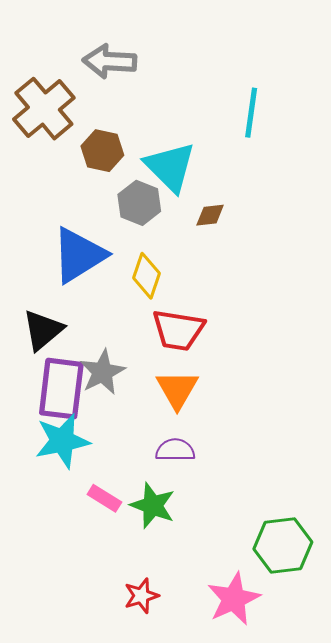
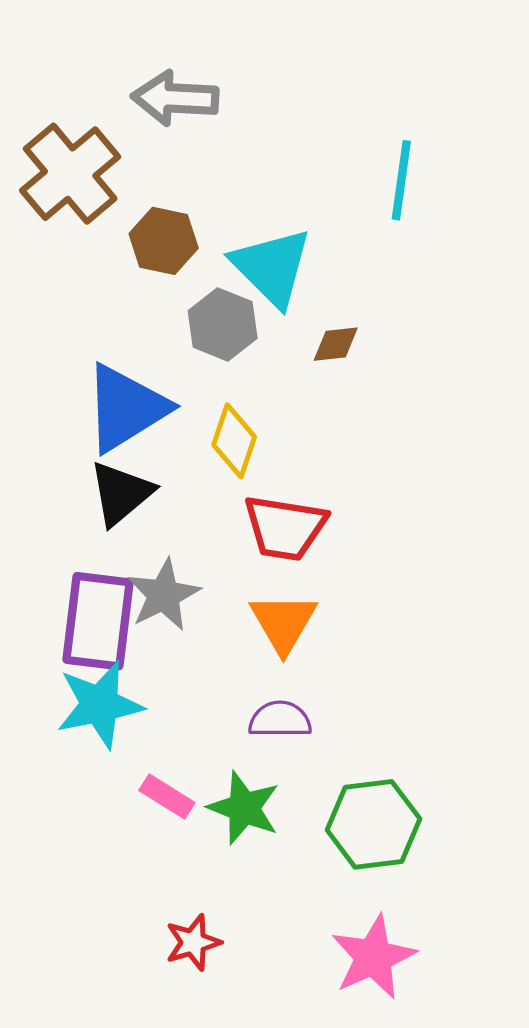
black triangle: (43, 330) -> (121, 493), moved
green hexagon: (283, 545) -> (373, 824), moved
red star: (141, 596) -> (193, 942), moved

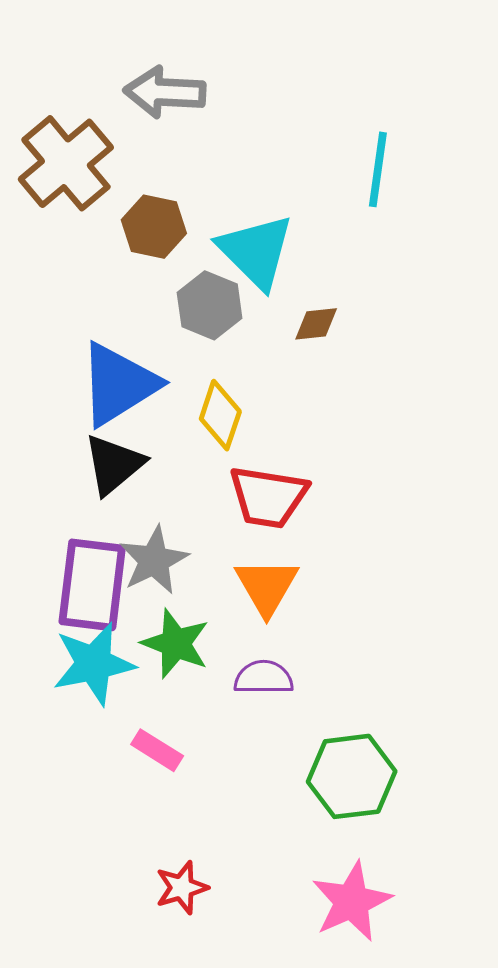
green star: (244, 808) -> (176, 644), moved

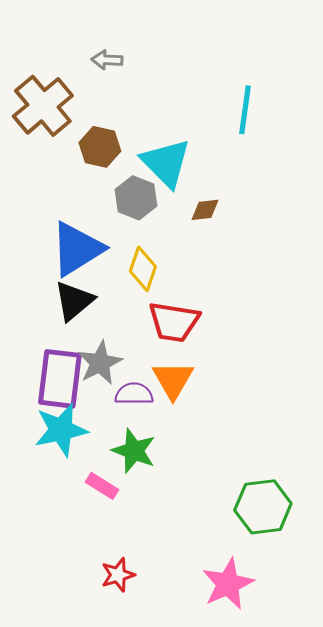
gray arrow: (165, 92) -> (107, 60), size x0.6
green star: (176, 644) -> (134, 451), moved
purple semicircle: (264, 678) -> (134, 394), moved
green hexagon: (352, 776) -> (263, 507), moved

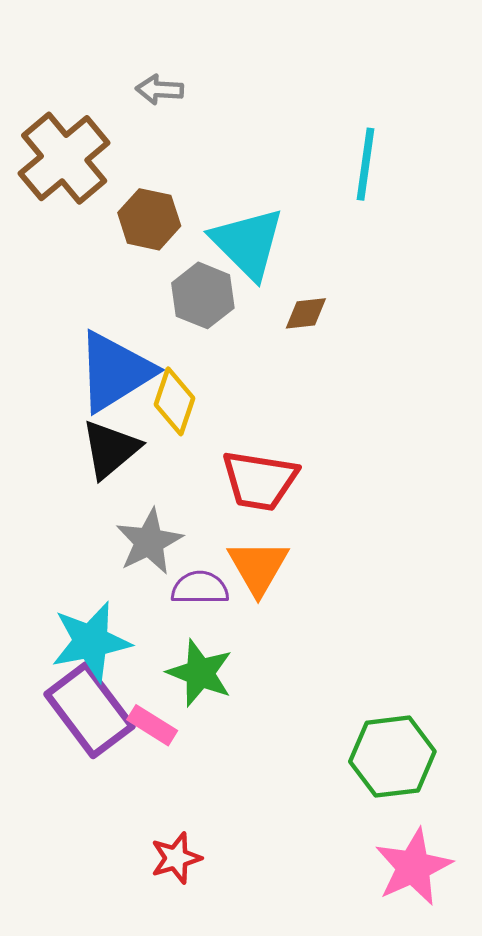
yellow diamond: (143, 269) -> (175, 401), moved
purple rectangle: (60, 379) -> (89, 710), moved, turned -44
pink star: (228, 584) -> (413, 867), moved

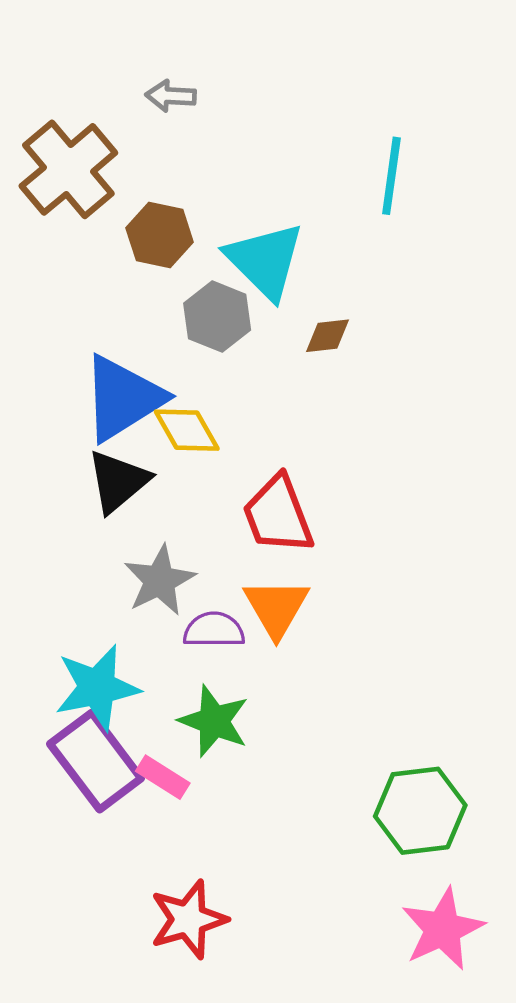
yellow diamond: (175, 401) -> (187, 430), turned -48
red trapezoid: (260, 480) -> (278, 515), turned 60
red star: (176, 858) -> (188, 919), size x1.4

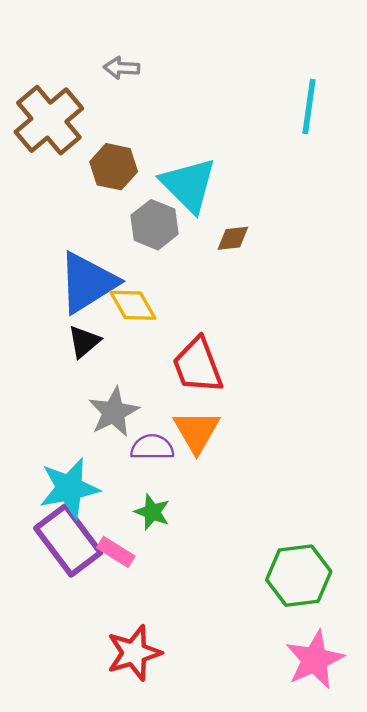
cyan line: (391, 176) -> (309, 106), moved
black triangle: (118, 481) -> (84, 342), size x0.7
green star: (214, 721) -> (152, 512), size x0.7

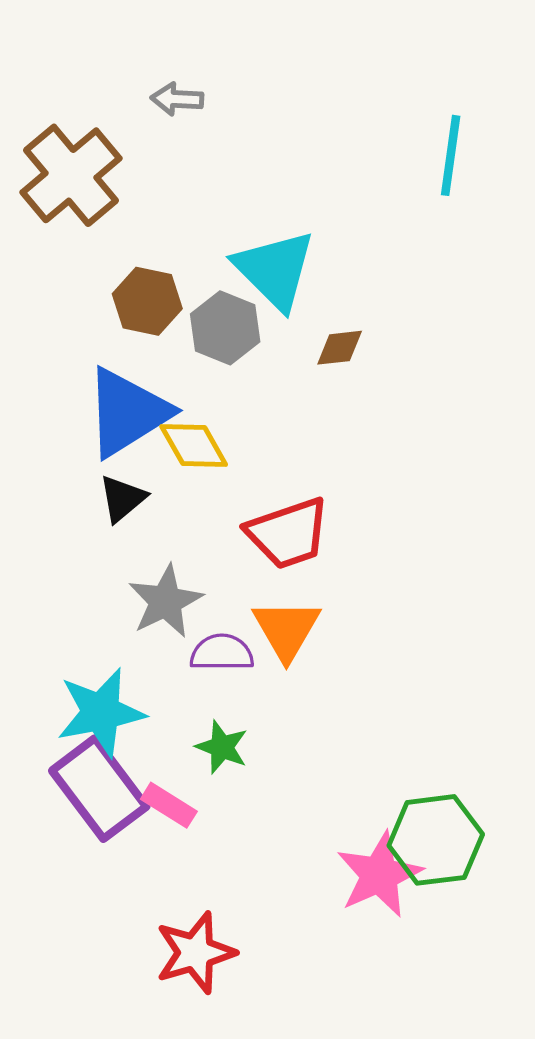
brown hexagon: (114, 167) -> (147, 301), moved
red trapezoid: (198, 365) -> (288, 533), turned -88
pink star: (315, 660) -> (379, 875), moved

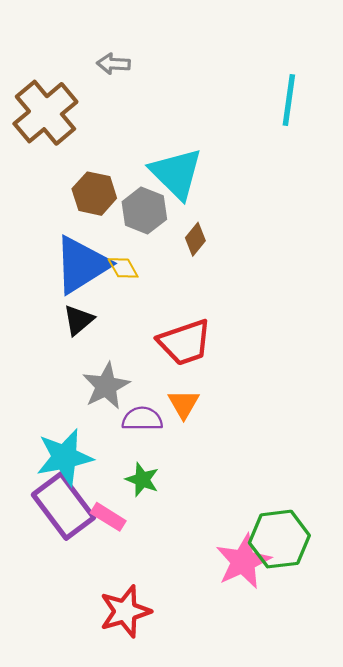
brown diamond: (340, 348) -> (195, 239), moved, turned -44
yellow diamond: (194, 445) -> (123, 268), moved, size x0.7
orange triangle: (286, 629) -> (184, 404), size x0.7

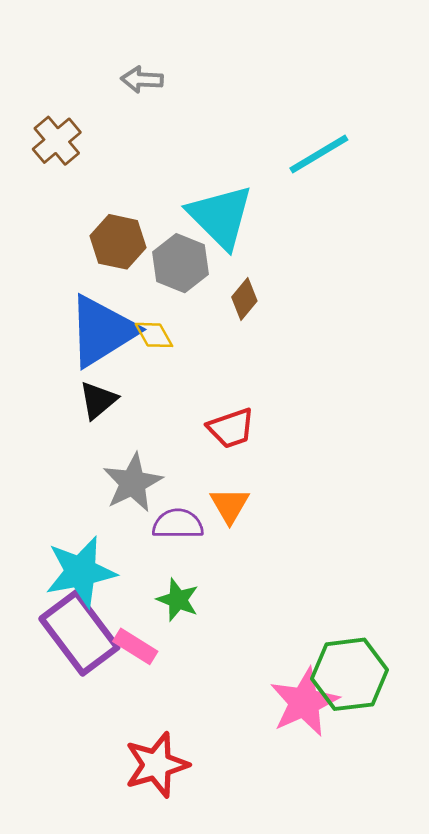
cyan line: (289, 100) -> (319, 154), moved, turned 51
brown cross: (45, 113) -> (57, 141), size x0.6
red trapezoid: (185, 342) -> (231, 428), size x0.7

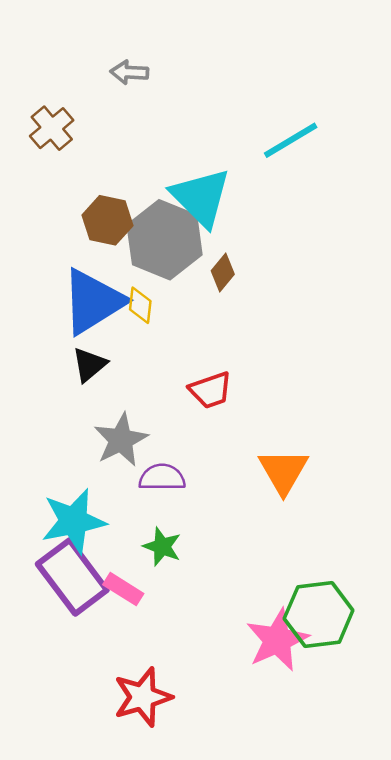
gray hexagon: (181, 263) -> (165, 240), size x1.5
yellow diamond: (154, 335) -> (140, 305), turned 36
orange triangle: (230, 505) -> (283, 471), moved, size x1.4

